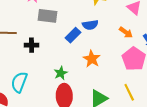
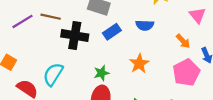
blue rectangle: (73, 35) -> (112, 32), moved
black cross: (32, 45) -> (75, 35), size x1.6

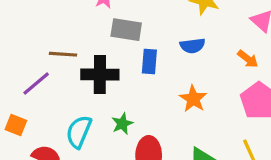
purple line: (22, 21) -> (36, 83), moved
blue rectangle: (112, 32) -> (149, 62), turned -42
green star: (101, 73) -> (122, 124), moved

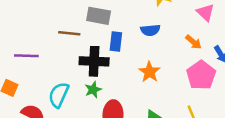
brown line: (63, 54) -> (69, 33), moved
black cross: (100, 75) -> (94, 61), moved
purple line: (36, 83) -> (26, 56), turned 40

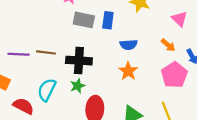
blue semicircle: (150, 30) -> (129, 45), moved
brown line: (69, 33) -> (46, 52), moved
blue rectangle: (116, 41) -> (108, 20), moved

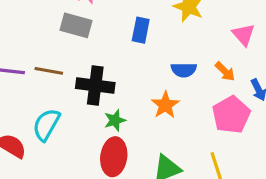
gray rectangle: (84, 20) -> (76, 25), moved
blue semicircle: (129, 45) -> (184, 70), moved
green star: (78, 86) -> (115, 120), moved

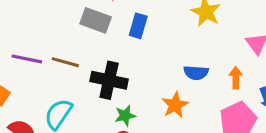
blue rectangle: (141, 30) -> (138, 26), moved
orange arrow: (225, 71) -> (236, 78), turned -140

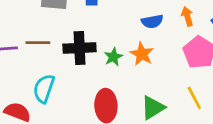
green star: (125, 116) -> (113, 57), moved

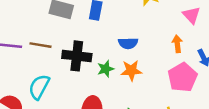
blue semicircle: (152, 21) -> (128, 43), moved
orange star: (142, 54) -> (131, 70), turned 30

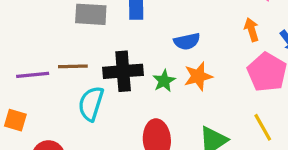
cyan semicircle: (39, 87) -> (91, 104), moved

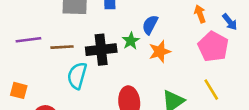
blue semicircle: (187, 41) -> (150, 25), turned 132
purple line: (33, 75) -> (28, 40), moved
green star: (164, 81) -> (131, 41), moved

